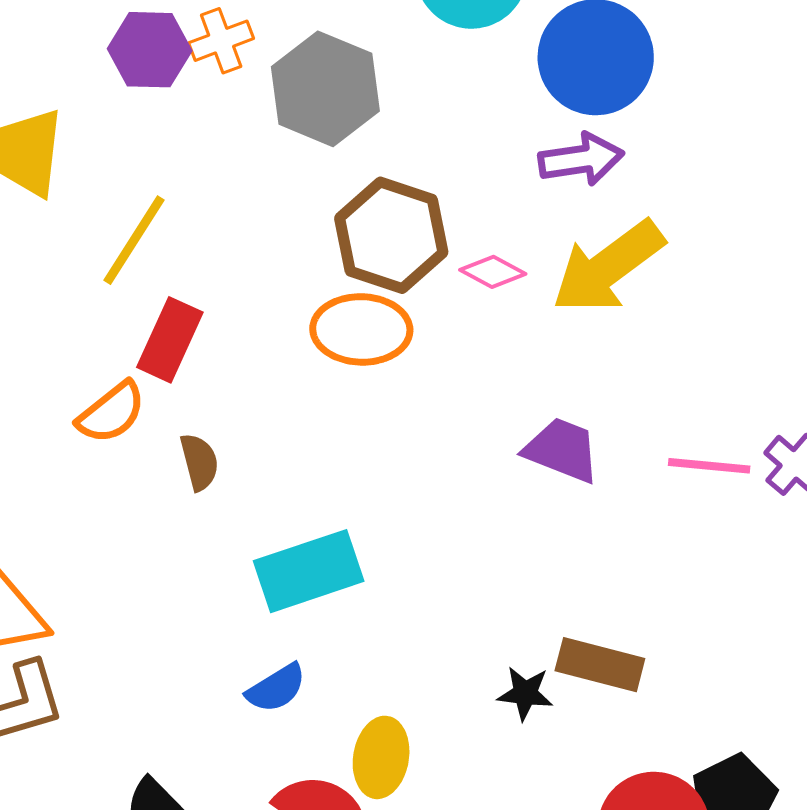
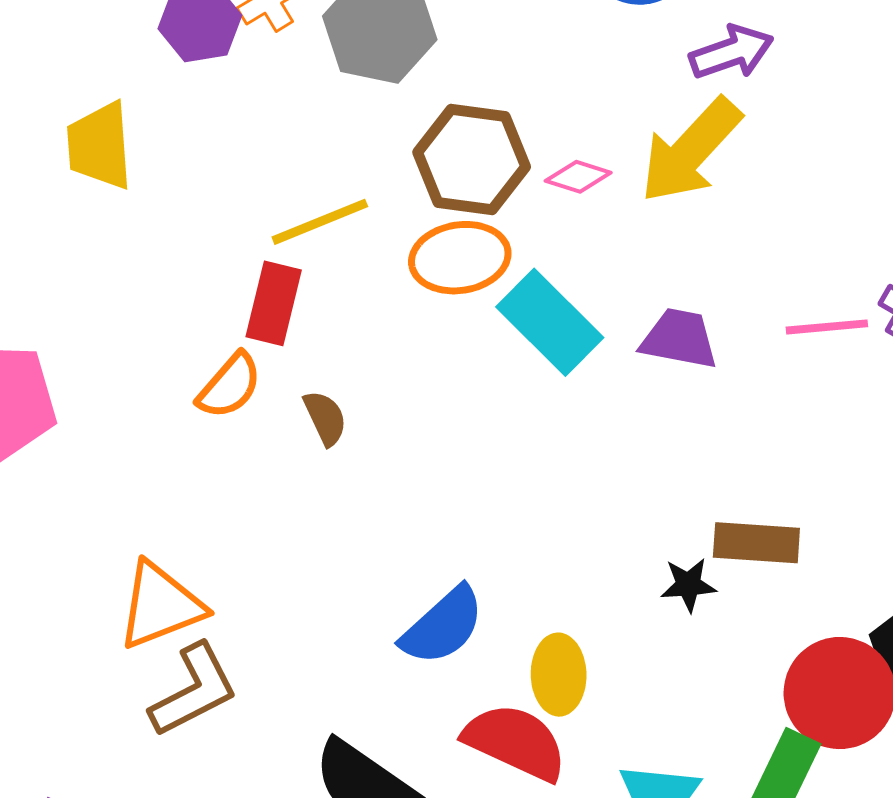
purple arrow: (581, 159) -> (731, 52), moved
yellow line: (134, 240) -> (320, 222), moved, turned 46
cyan rectangle: (309, 571) -> (550, 322), moved, turned 74
blue semicircle: (276, 688) -> (443, 626), size x1.5

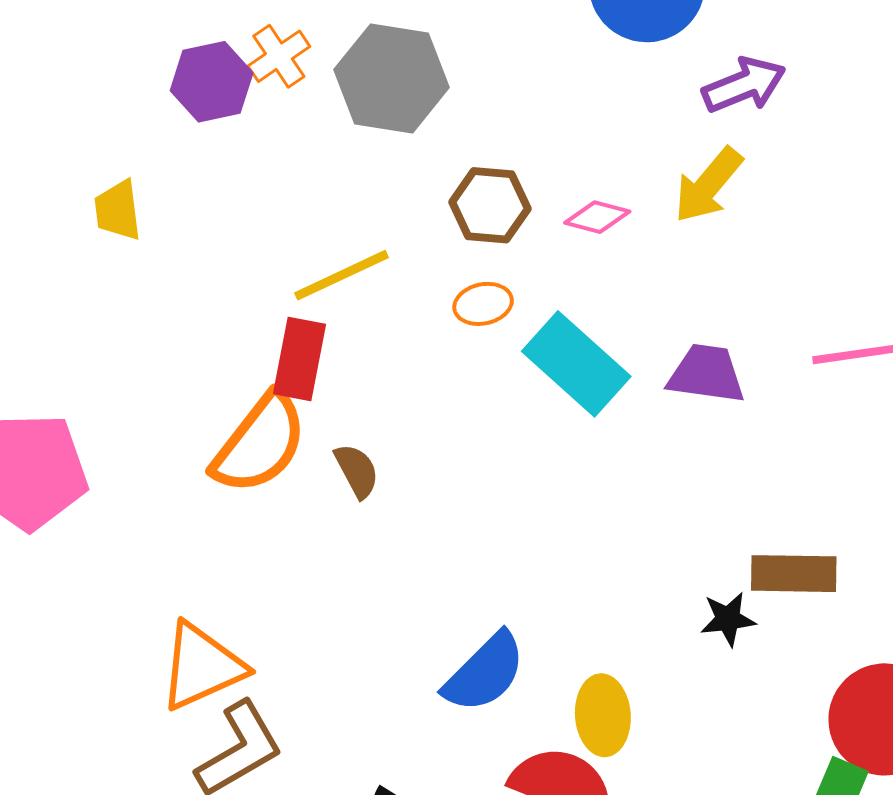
yellow trapezoid: (100, 146) -> (118, 210), size x0.7
yellow arrow: (691, 150) -> (708, 185), size x0.7
brown hexagon: (472, 160) -> (490, 205), size x0.7
orange ellipse: (460, 258) -> (483, 304), size x0.6
orange semicircle: (230, 386) -> (260, 444), size x1.5

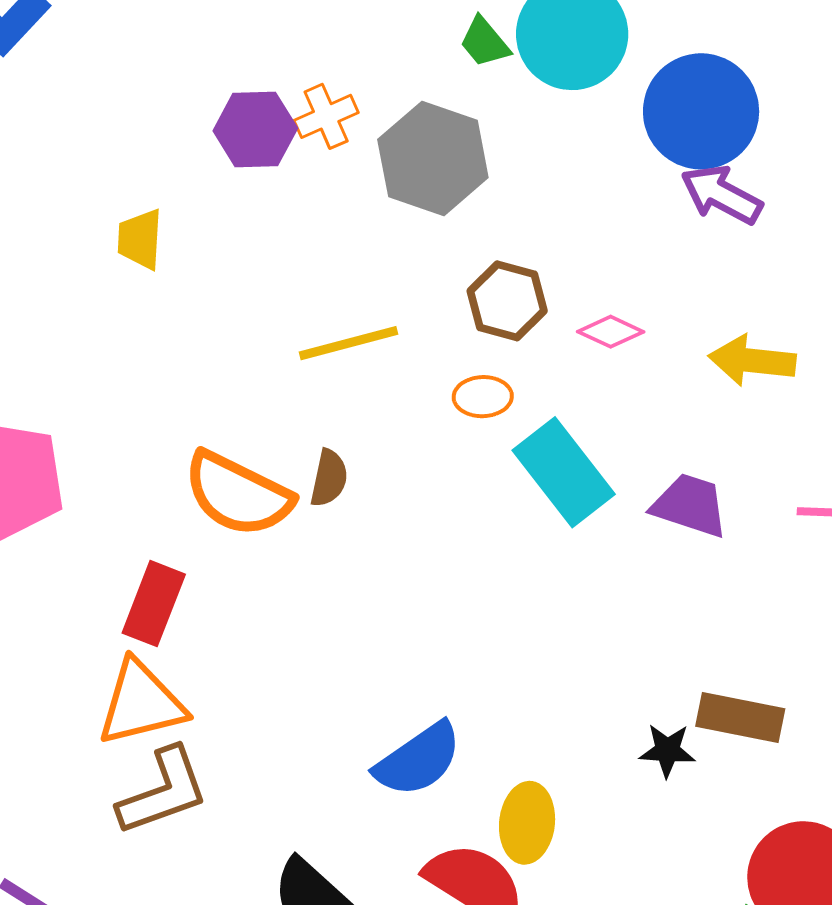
purple arrow: (744, 85) -> (721, 195), moved, turned -140
yellow arrow: (708, 185) -> (752, 361), moved, turned 46
red rectangle: (299, 359) -> (154, 604), moved
orange semicircle: (260, 444) -> (238, 494), turned 68
brown semicircle: (357, 471) -> (329, 478), moved, turned 30

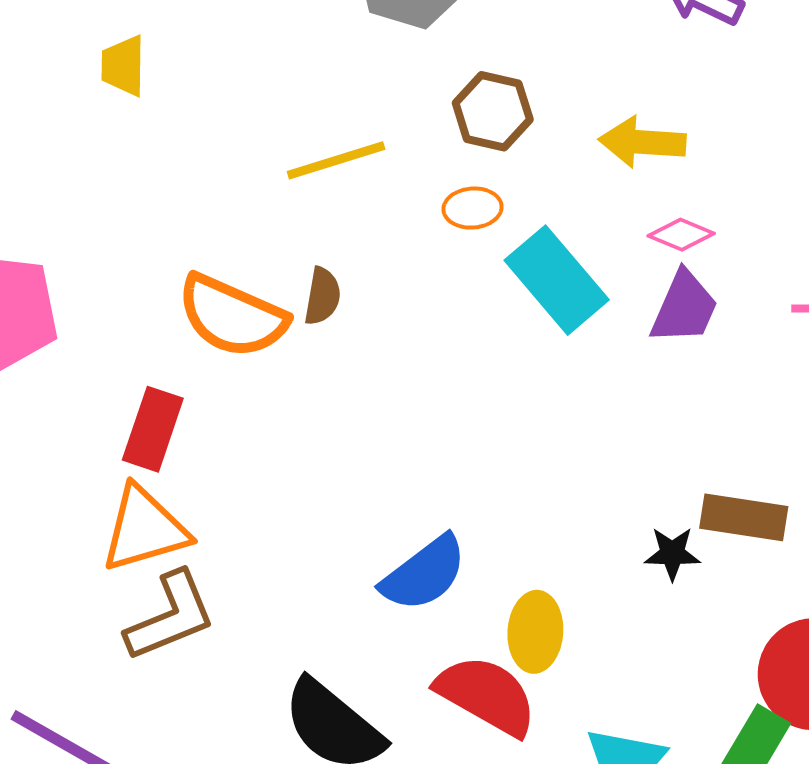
pink diamond: (611, 332) -> (681, 235), moved
yellow arrow: (752, 361) -> (642, 142), moved
purple trapezoid: (690, 505) -> (684, 308), turned 98

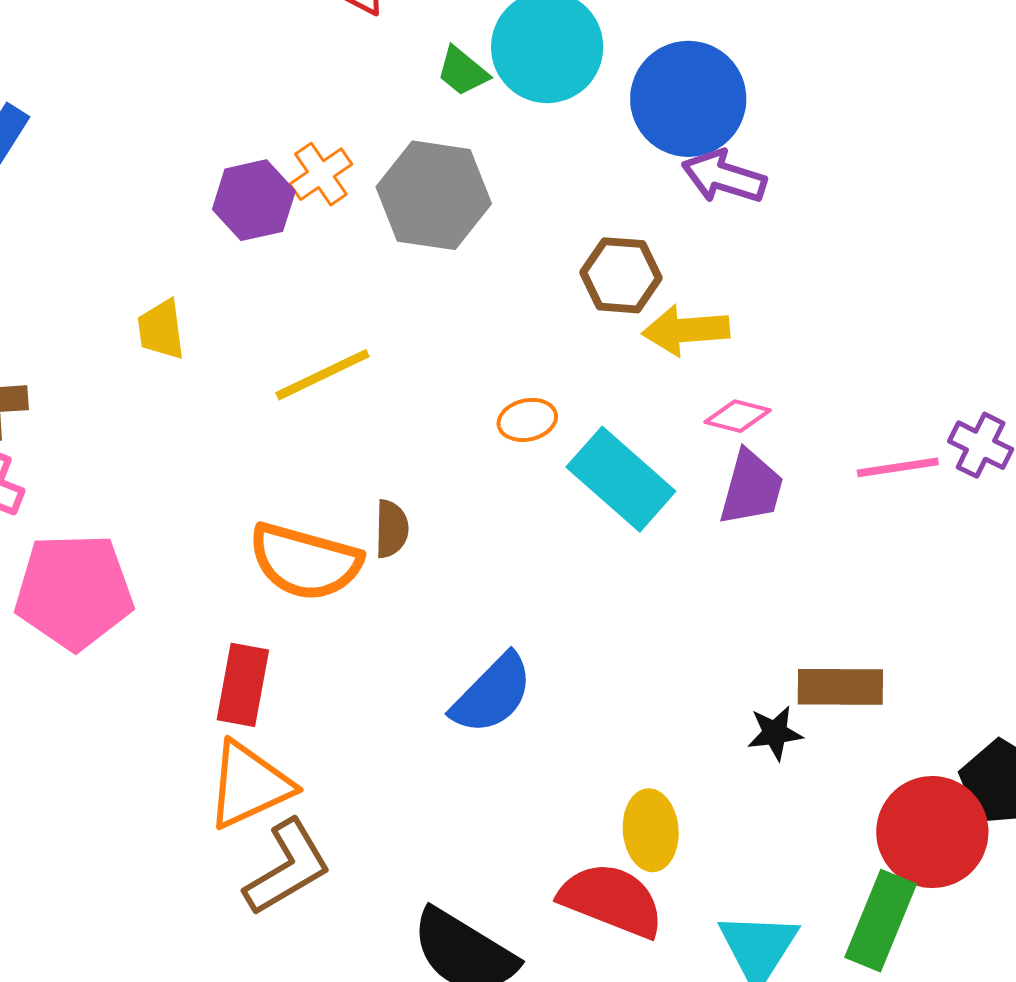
brown hexagon: (493, 111) -> (621, 275), moved
yellow line: (336, 160) -> (323, 375), moved
blue semicircle: (424, 573) -> (492, 694), moved

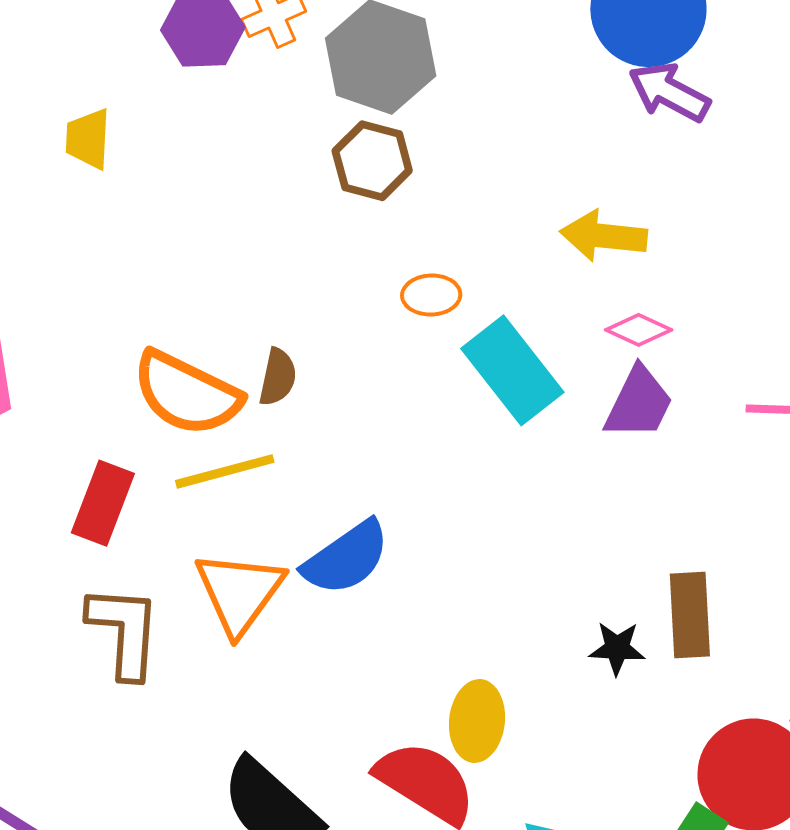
brown hexagon: (621, 275) -> (372, 161), moved
yellow line: (323, 375) -> (225, 471), moved
brown rectangle: (840, 687) -> (690, 615), turned 76
orange triangle: (249, 785) -> (239, 592), moved, turned -40
brown L-shape: (287, 868) -> (124, 631), moved, turned -66

